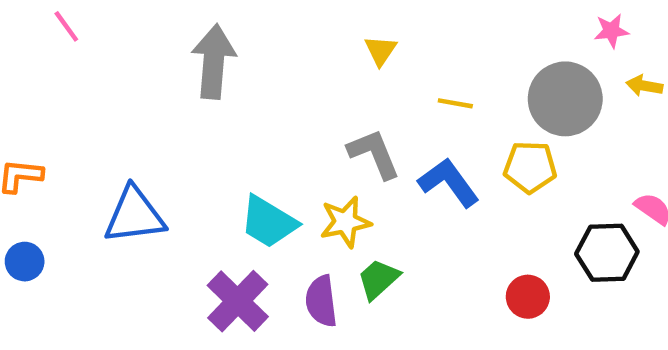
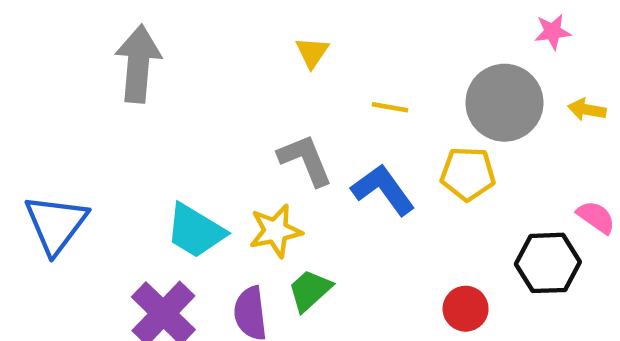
yellow arrow: (644, 86) -> (587, 110), moved
blue triangle: (134, 215) -> (56, 224), turned -46

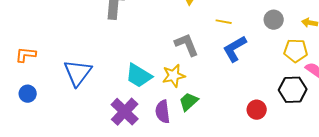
gray circle: (504, 103) -> (274, 20), size x0.6
yellow pentagon: (468, 174) -> (296, 51), moved
blue L-shape: (383, 190) -> (235, 49), moved, turned -84

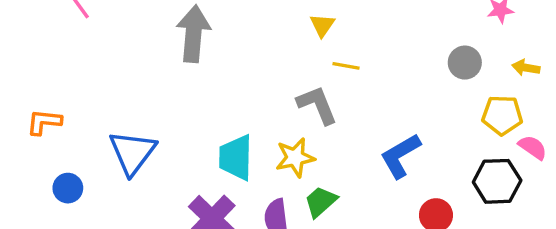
yellow line: (224, 22) -> (346, 66), moved
blue L-shape: (235, 49) -> (400, 156), moved
cyan trapezoid: (139, 76) -> (236, 158), turned 60
blue circle: (28, 94) -> (68, 188), moved

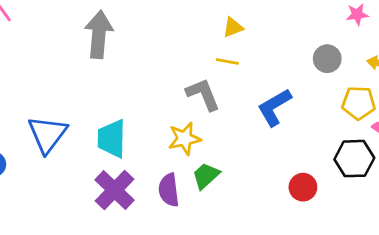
yellow triangle: (322, 25) -> (233, 27), moved, turned 35
blue L-shape: (400, 156) -> (274, 107), moved
cyan trapezoid: (236, 158) -> (112, 139), moved

